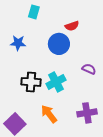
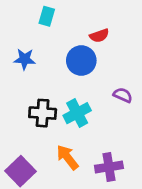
purple cross: (87, 113) -> (109, 167), moved

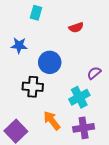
blue circle: (81, 61) -> (50, 62), moved
purple semicircle: (123, 95) -> (94, 73), turned -64
cyan cross: (77, 113) -> (79, 97), moved

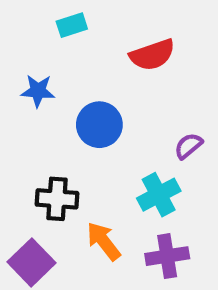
cyan rectangle: (36, 13) -> (72, 25), turned 56
red semicircle: (76, 27) -> (152, 55), size x1.5
black cross: (33, 87) -> (57, 199), moved

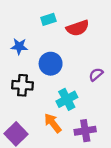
cyan rectangle: (72, 25) -> (48, 19), moved
cyan cross: (159, 195) -> (67, 99), moved
black cross: (57, 199) -> (22, 85), moved

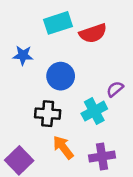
cyan rectangle: (48, 19) -> (58, 23), size x1.5
black cross: (22, 85) -> (48, 114), moved
cyan cross: (67, 99) -> (94, 111), moved

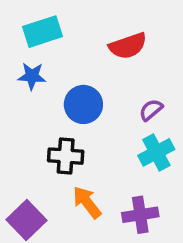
cyan rectangle: (58, 23) -> (43, 32), moved
purple semicircle: (115, 89) -> (151, 110), moved
cyan cross: (94, 111) -> (156, 152), moved

